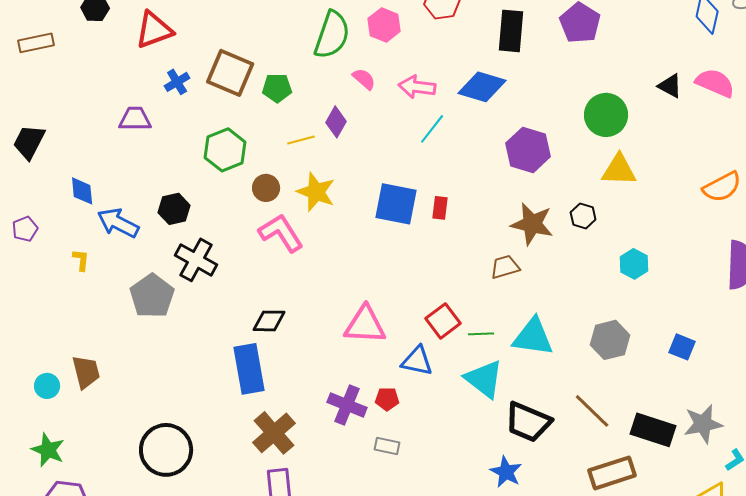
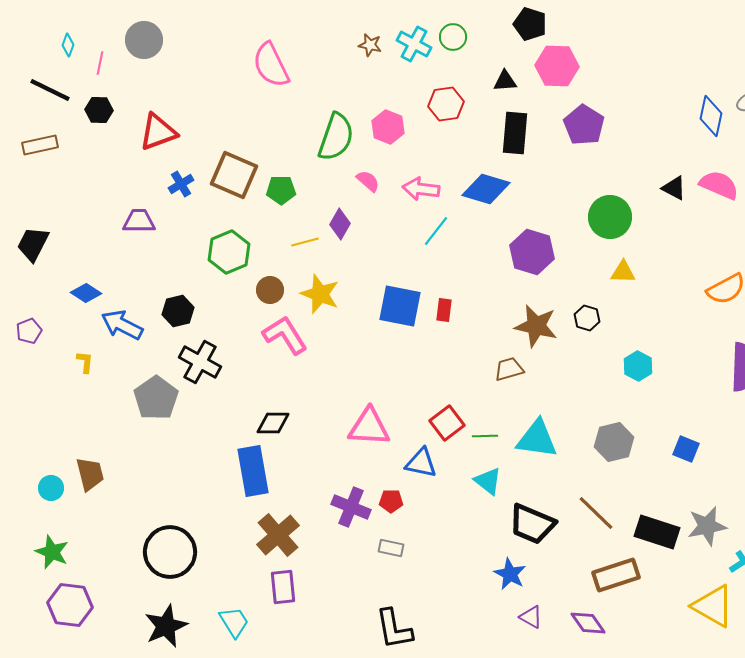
yellow triangle: (619, 170) -> (623, 272), size x0.7
blue diamond: (82, 191) -> (86, 293), turned -52
cyan triangle: (484, 379) -> (488, 481), size x0.7

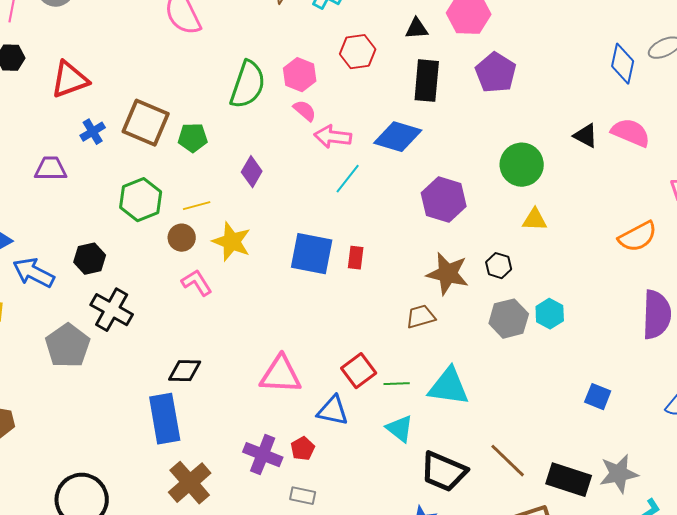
pink semicircle: (368, 181) -> (305, 111), moved
yellow line: (305, 242) -> (197, 206), moved
pink L-shape: (285, 335) -> (197, 283), size x0.7
gray hexagon: (614, 442) -> (509, 319), moved
red pentagon: (391, 501) -> (303, 449), turned -30

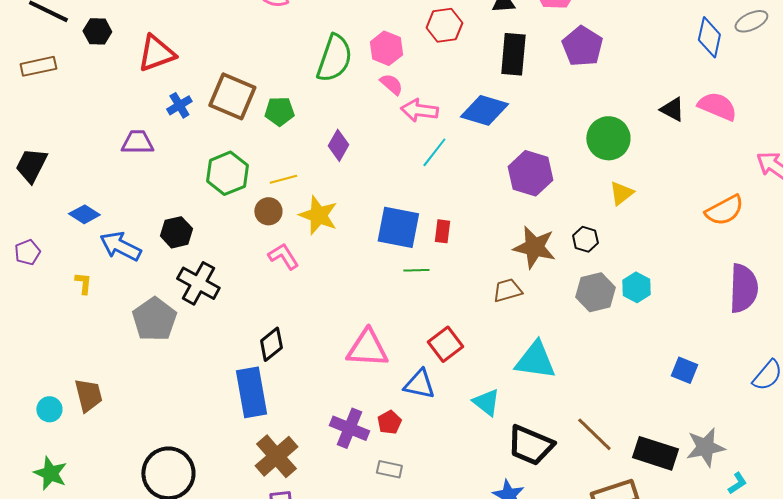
yellow triangle: (535, 220) -> (621, 193), turned -40
black diamond: (185, 371) -> (271, 344), turned -40
green line: (397, 384) -> (416, 270), moved

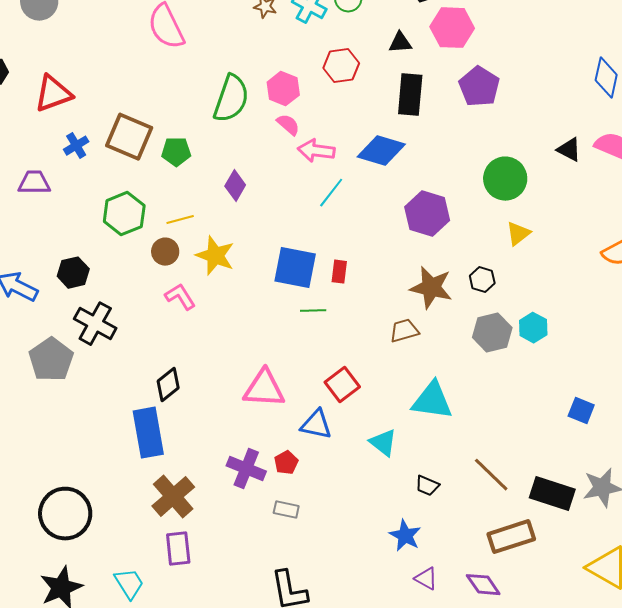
black trapezoid: (530, 445) -> (427, 486), size x0.5

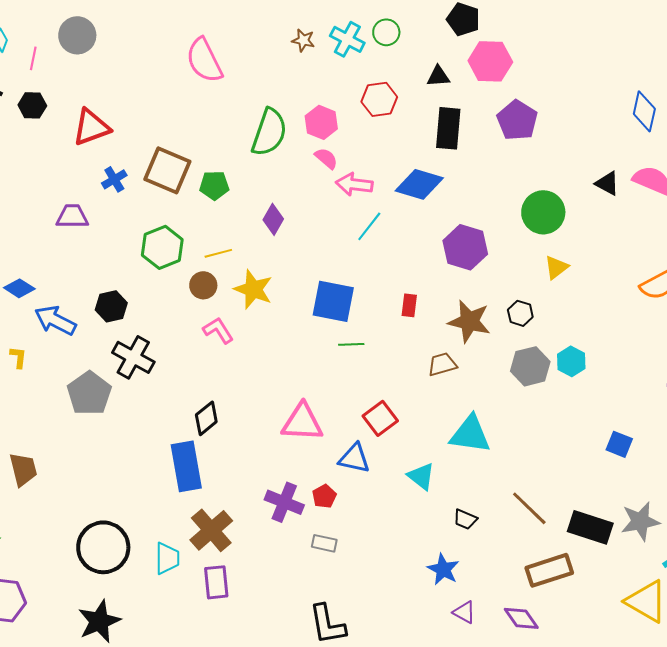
red rectangle: (339, 272) -> (409, 305), moved
cyan trapezoid: (129, 584) -> (167, 558), moved, turned 32

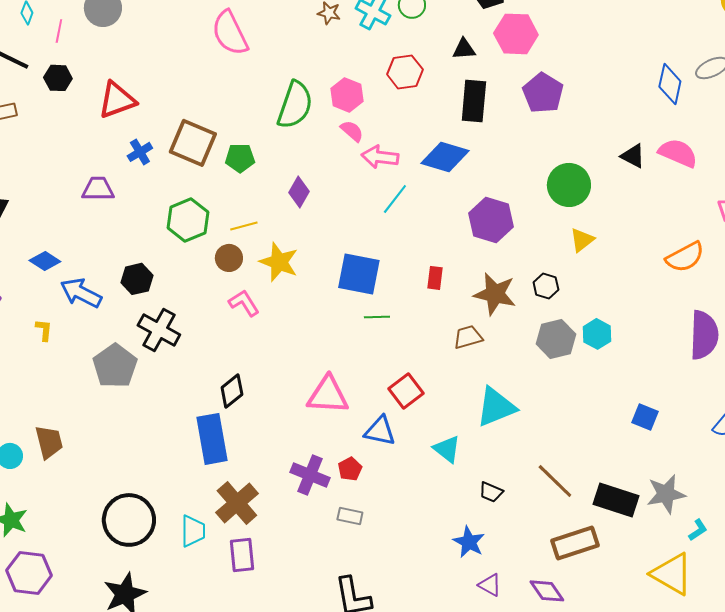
cyan triangle: (470, 434) -> (496, 407), turned -30

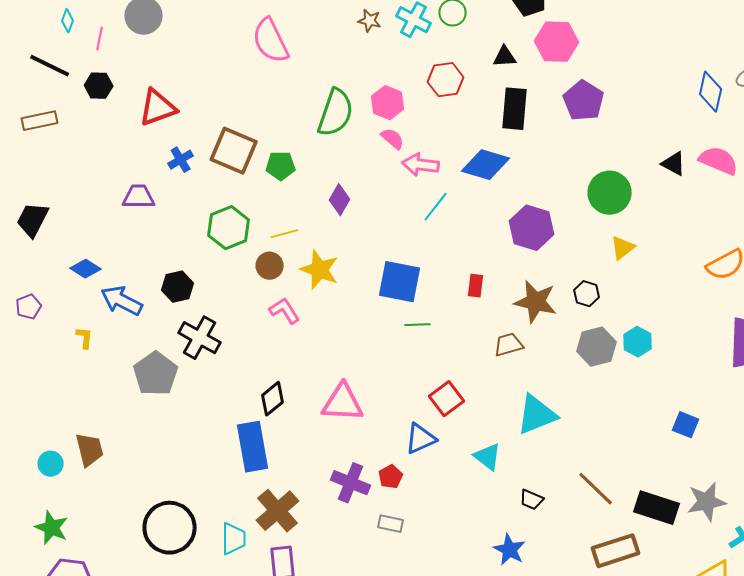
pink triangle: (328, 395) -> (343, 403), moved
blue triangle: (380, 431) -> (421, 439), turned -36

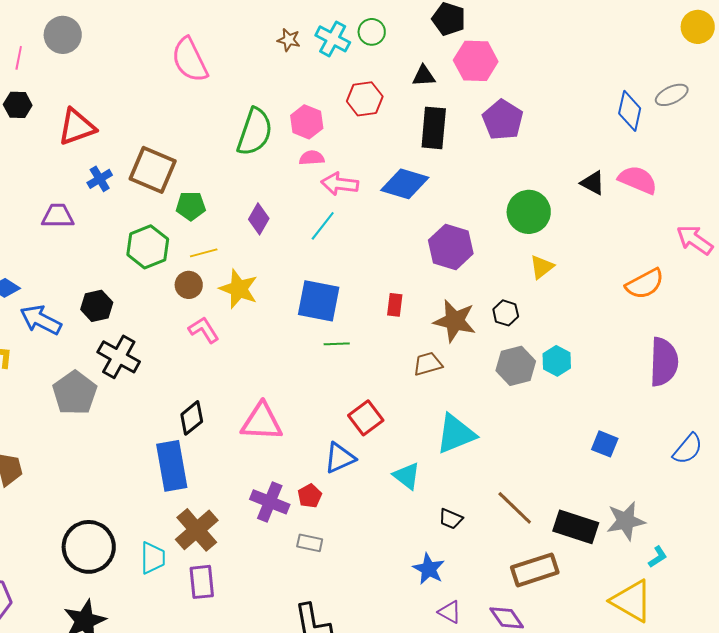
pink semicircle: (393, 139) -> (312, 158), turned -45
green pentagon: (281, 166) -> (191, 206), moved
cyan line: (436, 207) -> (323, 226), moved

